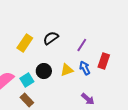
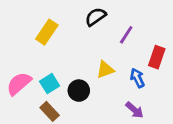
black semicircle: (51, 38) -> (96, 17), moved
blue arrow: (85, 68) -> (137, 78), moved
black circle: (44, 71) -> (79, 91), moved

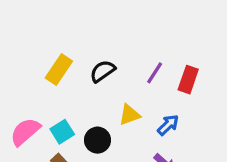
black semicircle: (96, 17) -> (103, 71), moved
red rectangle: (157, 57) -> (188, 80), moved
blue arrow: (137, 78) -> (168, 125), turned 72

